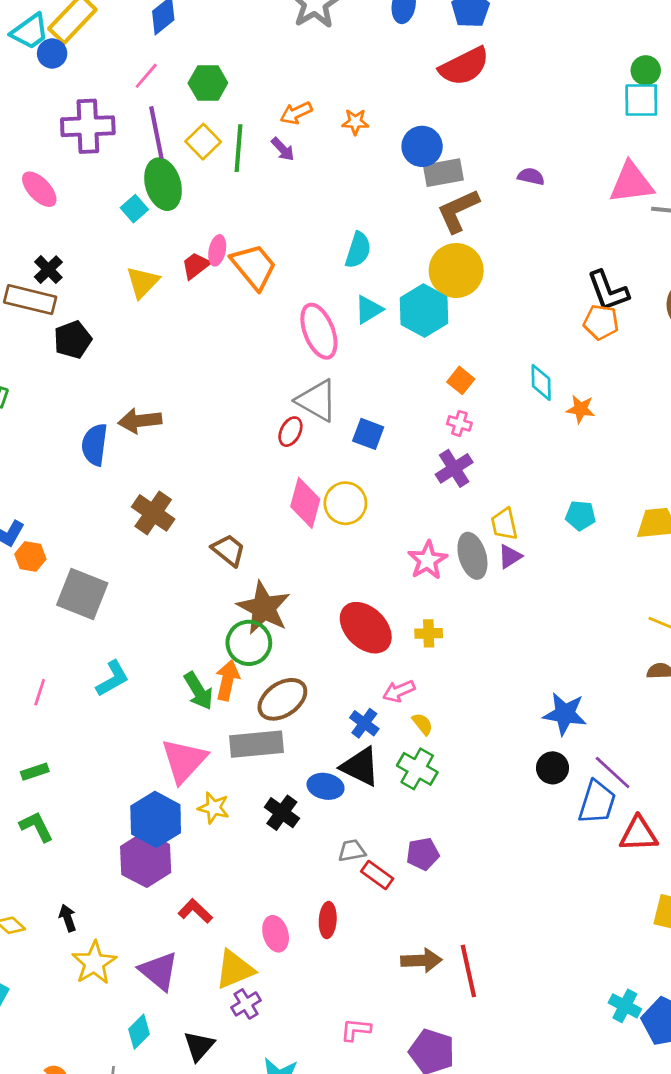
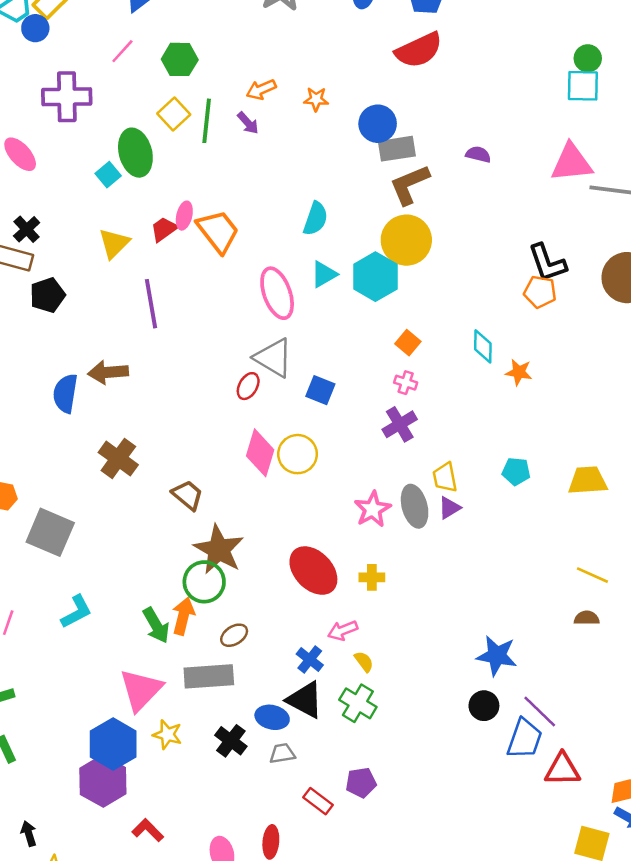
purple line: (156, 133) -> (151, 304), moved
brown ellipse: (282, 699) -> (234, 635), size x0.6
gray trapezoid: (352, 851) -> (282, 753), moved

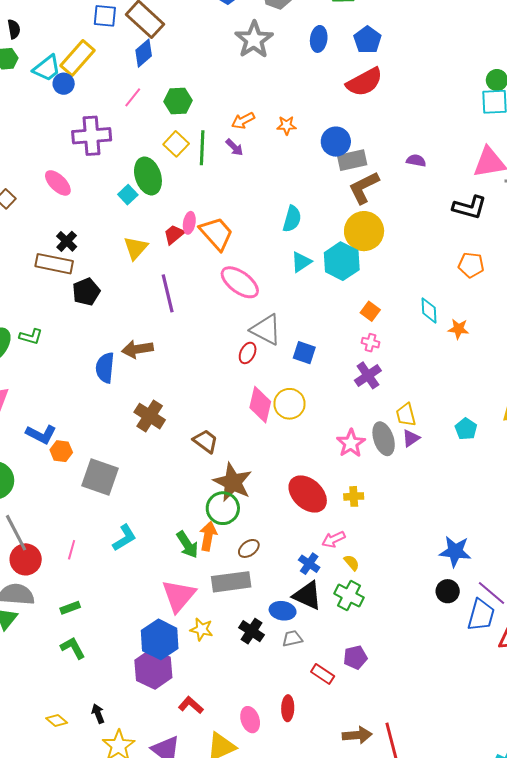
black L-shape: (547, 263) -> (470, 207), moved, turned -52
pink ellipse: (277, 293) -> (240, 282), moved, turned -30
cyan pentagon: (516, 471) -> (466, 429), moved, turned 30

